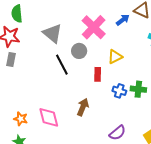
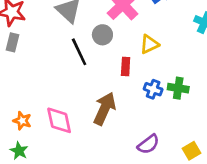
brown arrow: (83, 107) -> (105, 109), size x1.4

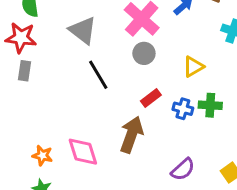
gray circle: (102, 35) -> (144, 53), moved
yellow triangle: (149, 44) -> (193, 67), moved
red rectangle: (126, 66) -> (151, 98), moved, turned 54

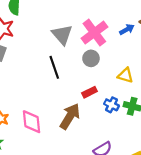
gray triangle: (83, 30) -> (62, 35), moved
yellow triangle: (193, 67) -> (125, 75), turned 35

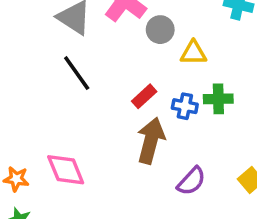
gray circle: (91, 58) -> (160, 30), moved
brown arrow: (70, 116) -> (151, 141), moved

